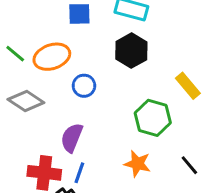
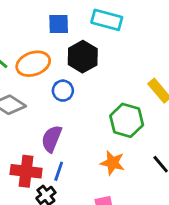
black hexagon: (131, 51) -> (83, 57), moved

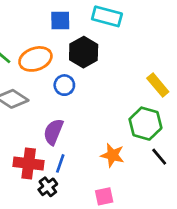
green hexagon: (127, 120) -> (145, 124), moved

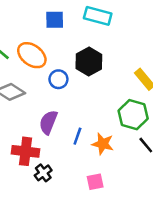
black hexagon: (84, 52) -> (89, 61), moved
orange ellipse: (35, 59) -> (32, 55), turned 56
blue line: (60, 163) -> (77, 136), moved

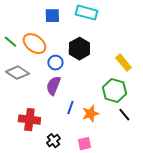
purple semicircle: (48, 122) -> (53, 86), moved
orange star: (103, 144) -> (90, 114), turned -30
black cross: (43, 173) -> (53, 141), moved

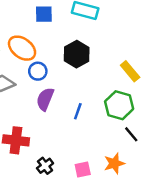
blue circle: (55, 63) -> (38, 71), moved
blue line: (70, 108) -> (78, 111), moved
orange star: (90, 114) -> (114, 163), moved

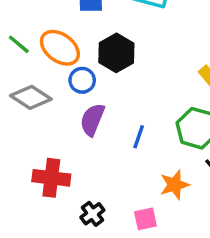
black hexagon: (77, 54) -> (116, 53), moved
orange star: (114, 163) -> (175, 185), moved

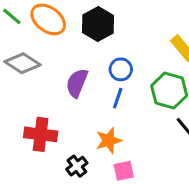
blue circle: (82, 80) -> (121, 69), moved
orange star: (175, 185) -> (109, 140), moved

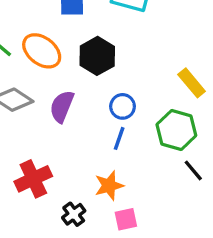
purple semicircle: (77, 83) -> (62, 106), moved
red cross: (41, 134) -> (33, 179), turned -32

